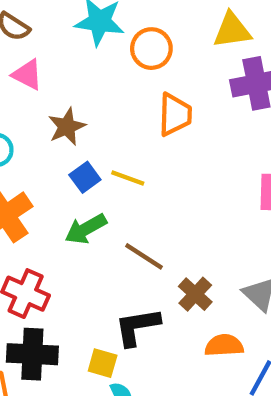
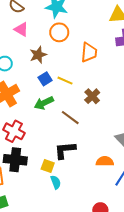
orange circle: (151, 49) -> (59, 32), moved
brown cross: (195, 294) -> (92, 96), moved

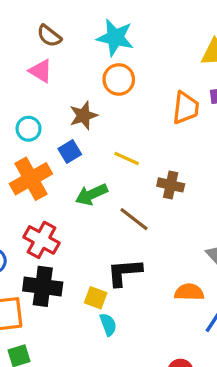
pink triangle: (21, 29) -> (41, 71), moved
orange trapezoid: (89, 52) -> (186, 108), moved
blue square: (45, 79) -> (70, 152), moved
brown cross: (92, 96) -> (171, 185), turned -35

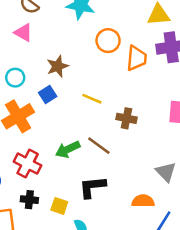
orange circle: (119, 79) -> (108, 41), moved
green arrow: (91, 195) -> (68, 149), moved
black cross: (43, 286) -> (29, 200), size x0.6
yellow square: (96, 298) -> (59, 206), moved

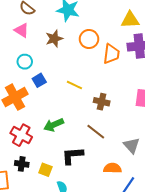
brown star: (58, 66) -> (54, 39), moved
cyan circle: (15, 78) -> (25, 62), moved
brown line: (99, 146) -> (96, 132), moved

